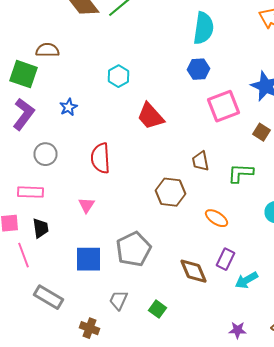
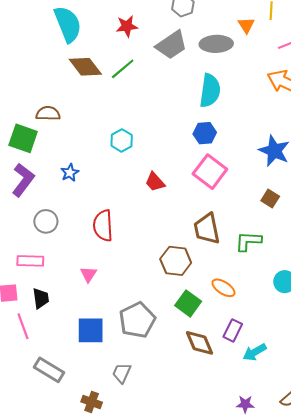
pink square: (224, 106) -> (210, 172), moved, turned -32
red trapezoid: (150, 116) -> (155, 182), size x0.7
brown trapezoid: (200, 161) -> (207, 229), size x1.5
green square: (158, 309) -> (188, 303), moved, size x1.4

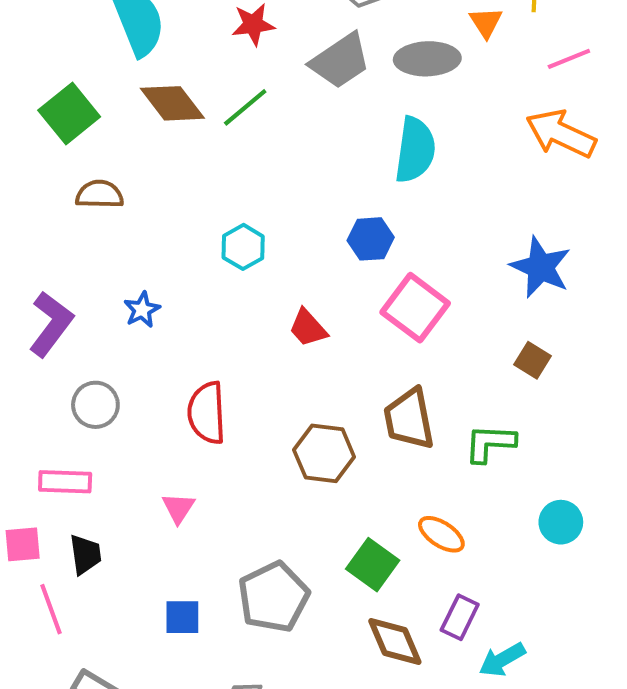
blue hexagon: (205, 133) -> (371, 239), moved
green square: (23, 138) -> (69, 113), moved, turned 32
brown hexagon: (176, 261) -> (324, 453), moved
blue square: (91, 330) -> (182, 617), size x0.7

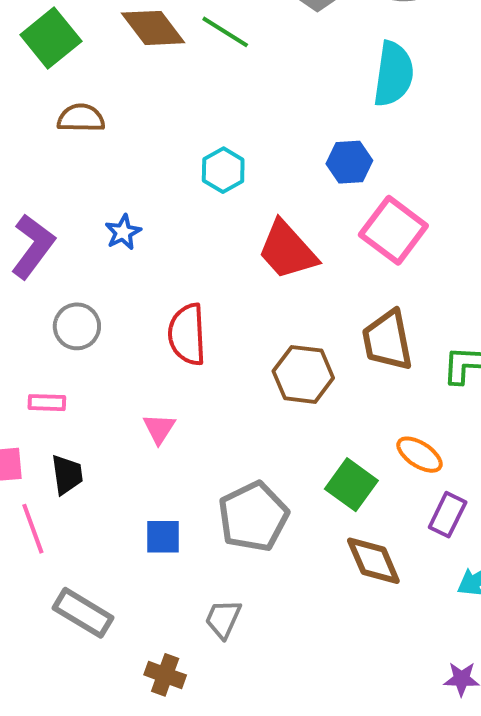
green line: (245, 107) -> (225, 32), turned 72
red trapezoid: (308, 328) -> (287, 250), size x1.6
pink rectangle: (65, 482) -> (47, 403), size x0.7
purple rectangle: (460, 617) -> (448, 515), moved

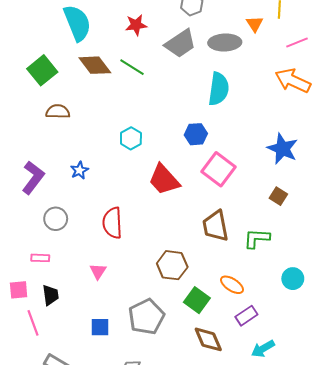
brown hexagon: (303, 374) -> (172, 265), moved
purple rectangle: (448, 515) -> (246, 316), turned 30

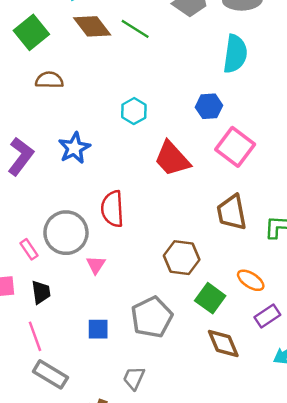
blue star: (79, 170) -> (74, 148), size x1.5
gray circle: (56, 219) -> (66, 233), moved, size x1.6
pink rectangle: (40, 258) -> (29, 249), turned 54
pink line: (33, 323) -> (35, 336), moved

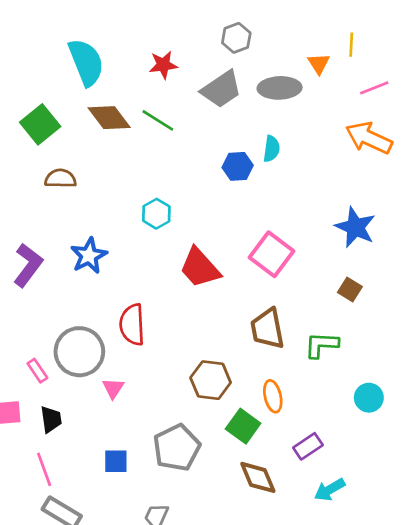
cyan semicircle: (235, 54) -> (271, 149), size x0.6
blue hexagon: (209, 106) -> (238, 166), moved
orange ellipse: (251, 280) -> (273, 396), moved, turned 44

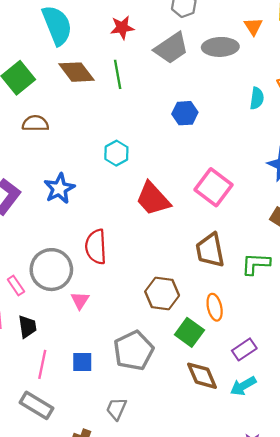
green line: (158, 120) -> (118, 74), turned 48
cyan semicircle: (271, 149) -> (257, 98), moved
pink line: (44, 469) -> (42, 364), moved, turned 32
cyan arrow: (330, 490) -> (243, 386), moved

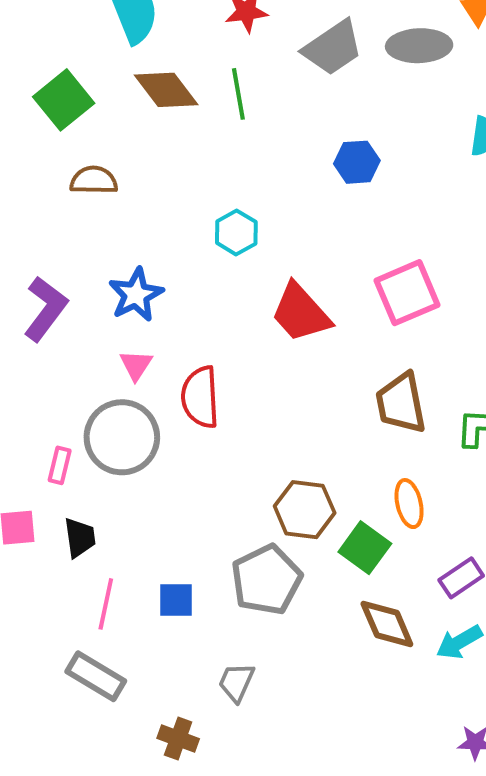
pink square: (213, 187) -> (407, 293), turned 30
pink rectangle: (16, 286) -> (60, 465), turned 48
brown hexagon: (162, 294) -> (305, 510), moved
pink triangle: (80, 300) -> (136, 365), moved

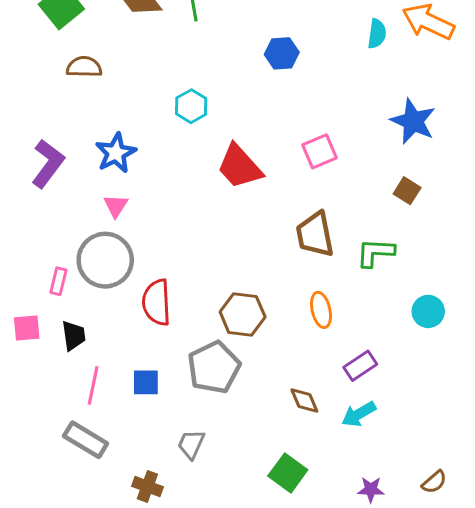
pink square: (407, 293) -> (320, 151), size x0.7
red semicircle: (200, 397) -> (157, 302), moved
green square: (365, 548) -> (288, 473), moved
brown diamond: (387, 624) -> (304, 400), size x0.7

